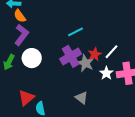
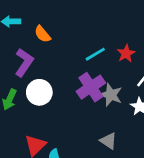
orange semicircle: (20, 16) -> (42, 34), moved
red star: (95, 54) -> (126, 54), moved

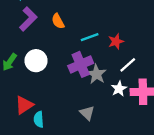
orange semicircle: (42, 34) -> (58, 21), moved
purple L-shape: (24, 62) -> (28, 19), moved

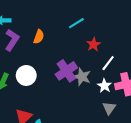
orange semicircle: (58, 21) -> (39, 37), turned -120
cyan line: (90, 37) -> (76, 23), moved
gray triangle: (87, 113) -> (109, 108), moved, turned 32

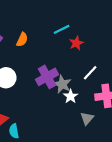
red star: (94, 44) -> (76, 43), moved
white star: (104, 86) -> (71, 96), moved

